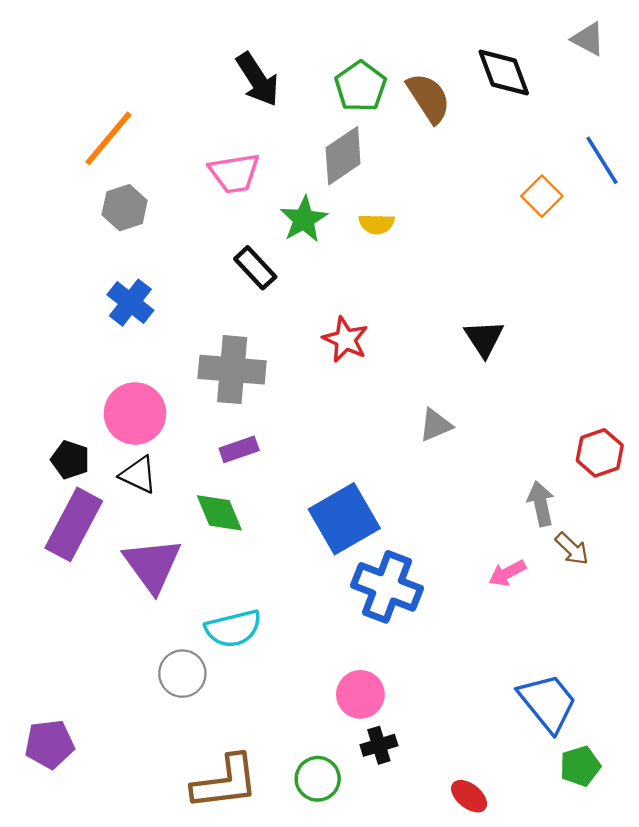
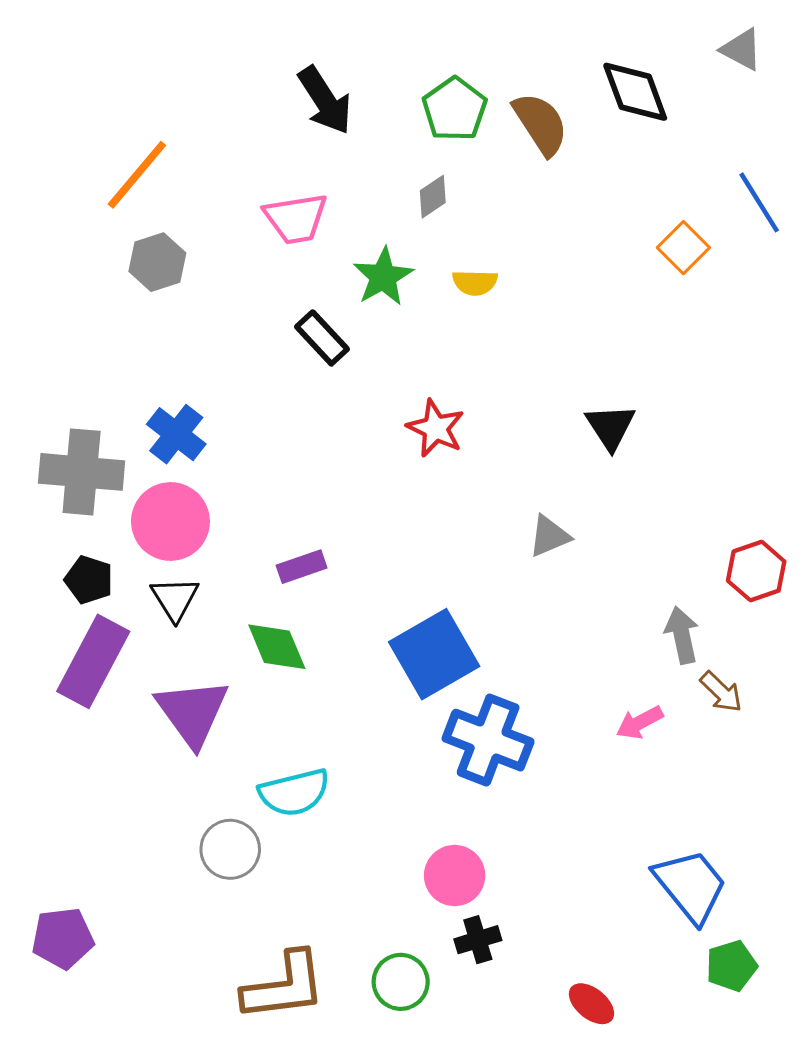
gray diamond: (343, 156) -> (433, 197), size x0.6
blue cross: (130, 303) -> (176, 434), moved
gray cross: (232, 370) -> (82, 472), moved
black triangle: (138, 475) -> (175, 599), turned 33

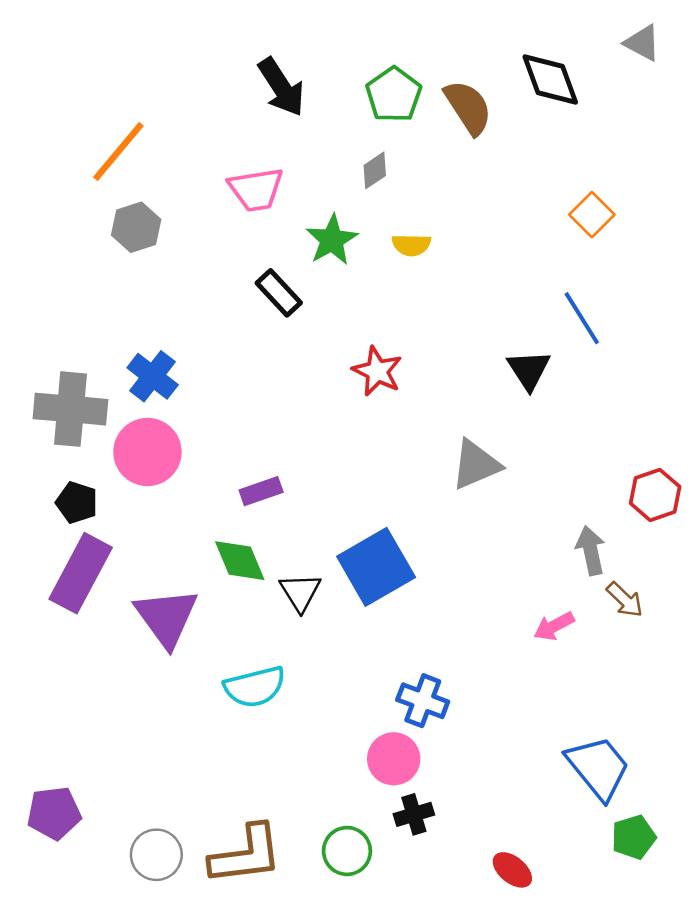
blue line: (759, 202) -> (582, 318), moved
gray triangle: (549, 536) -> (476, 465), size x1.4
black triangle: (175, 599) -> (300, 592), moved
blue cross: (488, 740) -> (423, 701), moved, size x0.7
gray circle: (230, 849) -> (156, 855), moved

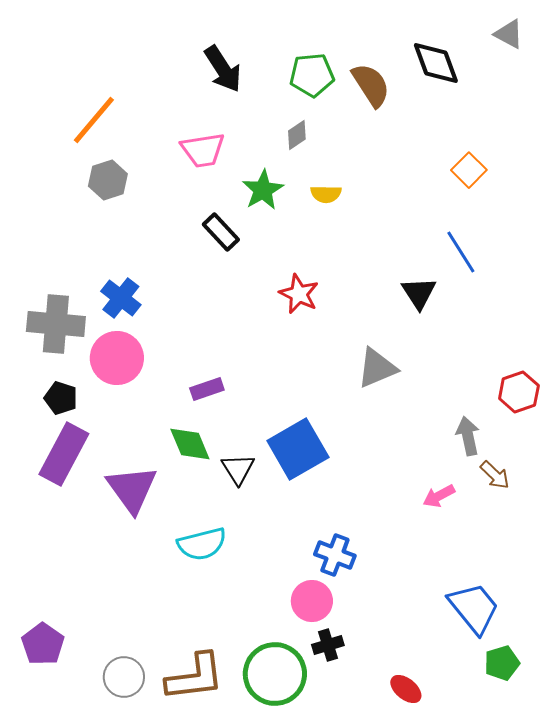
green pentagon: (394, 95) -> (312, 75), turned 30
purple pentagon: (54, 813) -> (43, 644), turned -30
green circle: (347, 851) -> (275, 674), size x1.6

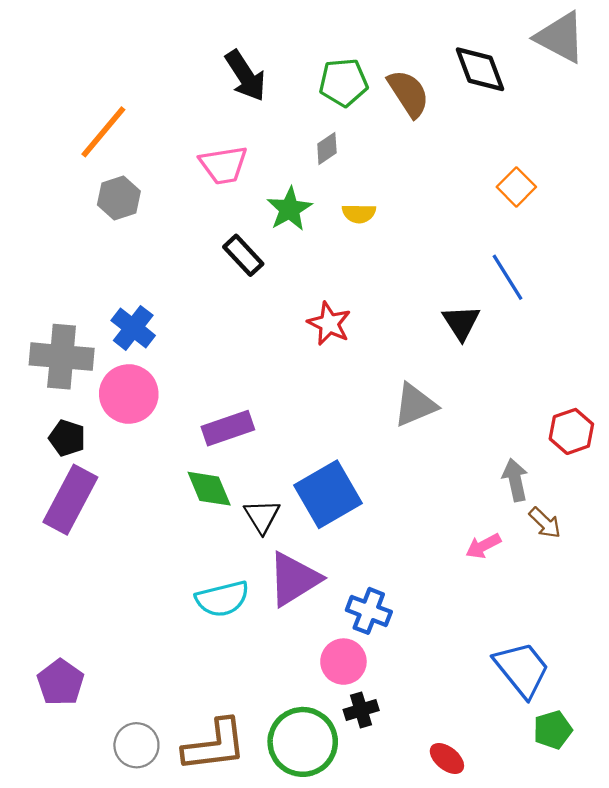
gray triangle: (509, 34) -> (560, 37), size x1.6
purple rectangle: (207, 389) -> (228, 428), size x1.4
purple triangle: (132, 489) -> (294, 579), moved, turned 34
purple pentagon: (43, 644) -> (60, 682), moved

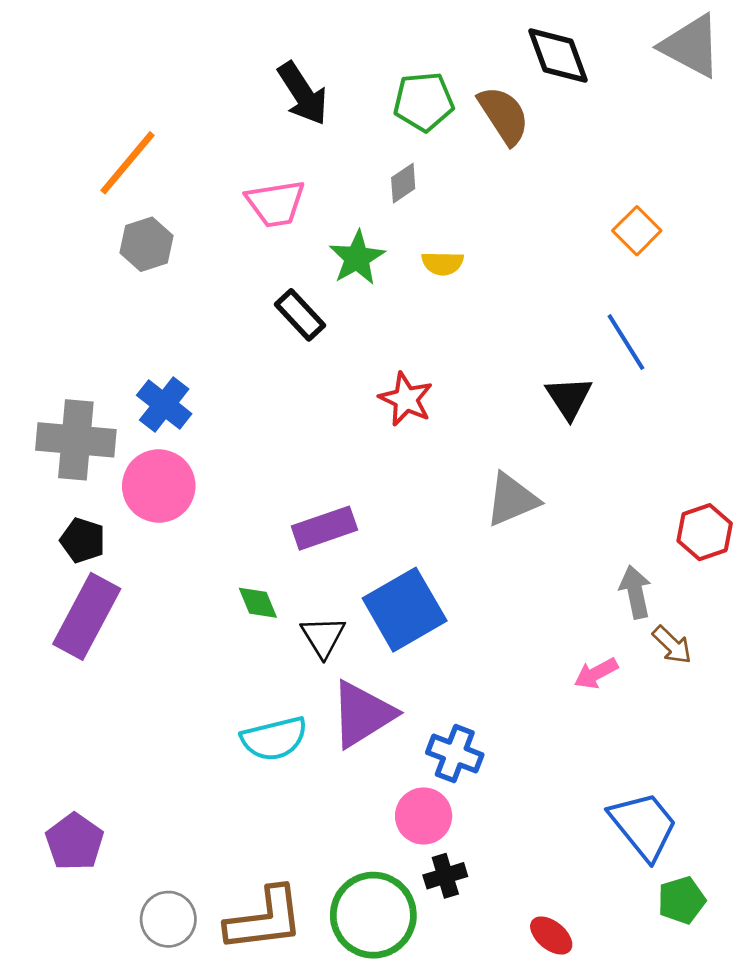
black diamond: (480, 69) -> (558, 56), moved
purple rectangle: (228, 428) -> (324, 528), moved
green diamond: (209, 489) -> (258, 603), size x0.7

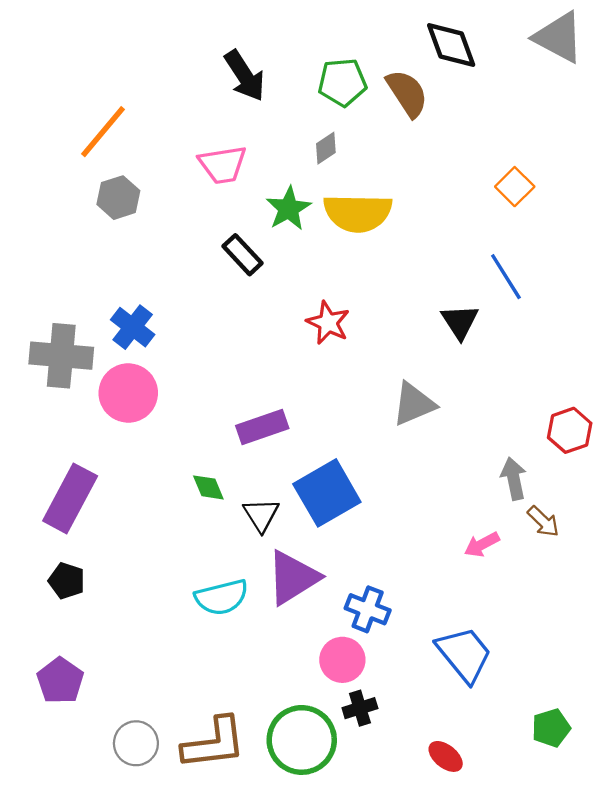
yellow semicircle: (443, 263) -> (358, 213), size x2.0
black pentagon: (83, 540) -> (67, 581), moved
blue trapezoid: (644, 826) -> (464, 654), moved

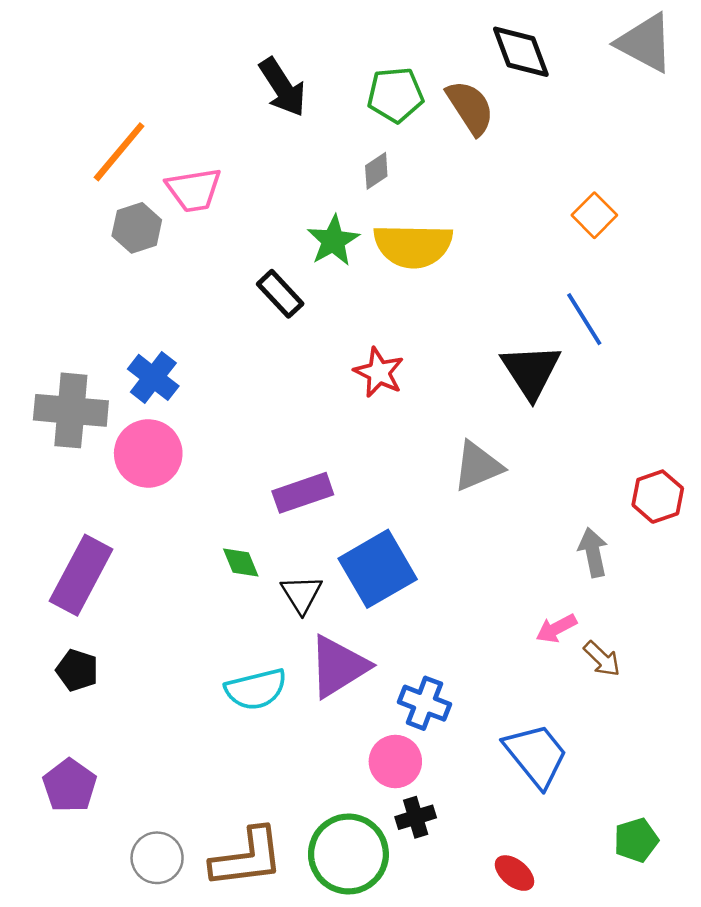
pink trapezoid: (223, 165) -> (194, 190), moved
black triangle: (460, 322) -> (531, 371), size x1.4
brown arrow: (543, 521) -> (602, 659), moved

